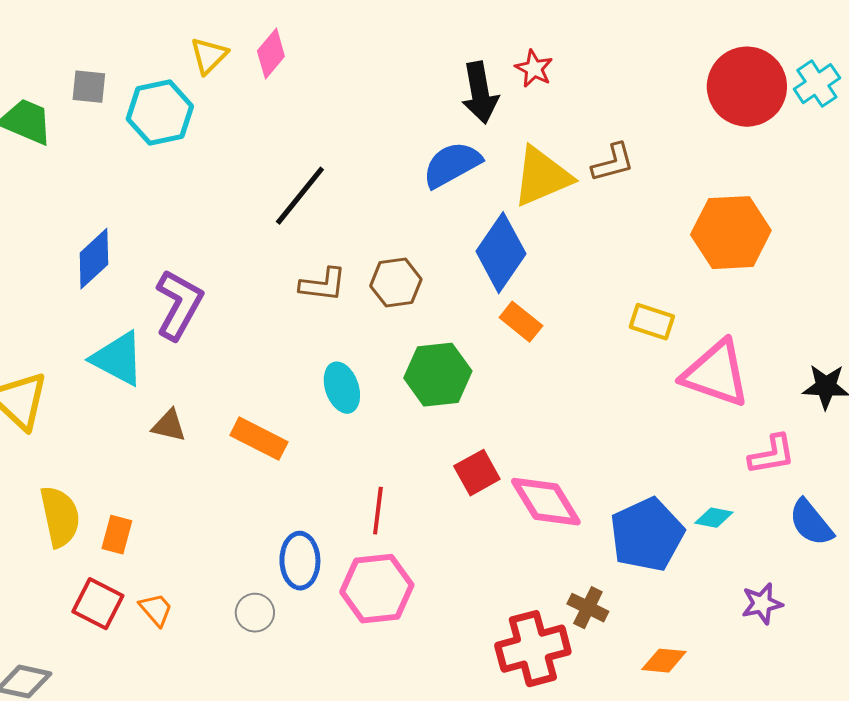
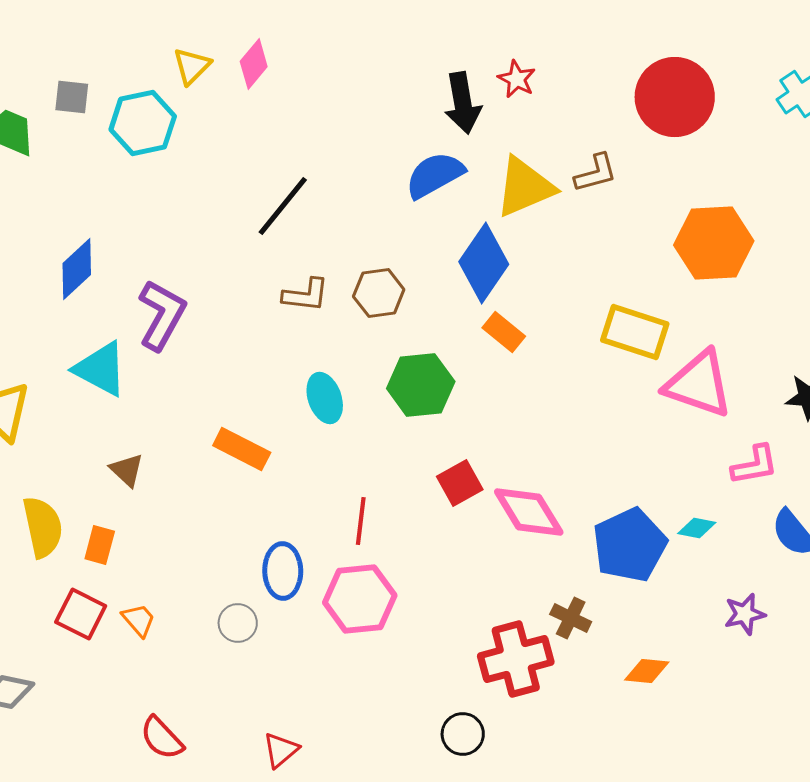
red circle: (747, 87) -> (675, 97), moved
yellow rectangle: (652, 322) -> (635, 332), size x1.5
brown triangle: (169, 426) -> (127, 470), moved, turned 30

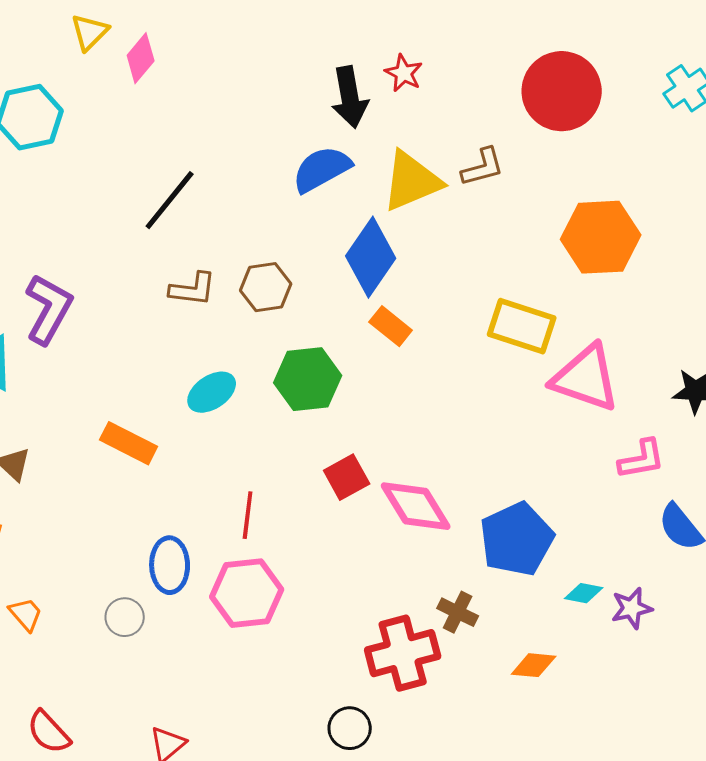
yellow triangle: (192, 66) -> (90, 32), moved
cyan ellipse: (325, 398) -> (212, 392), turned 75
cyan diamond: (697, 528) -> (584, 593), moved

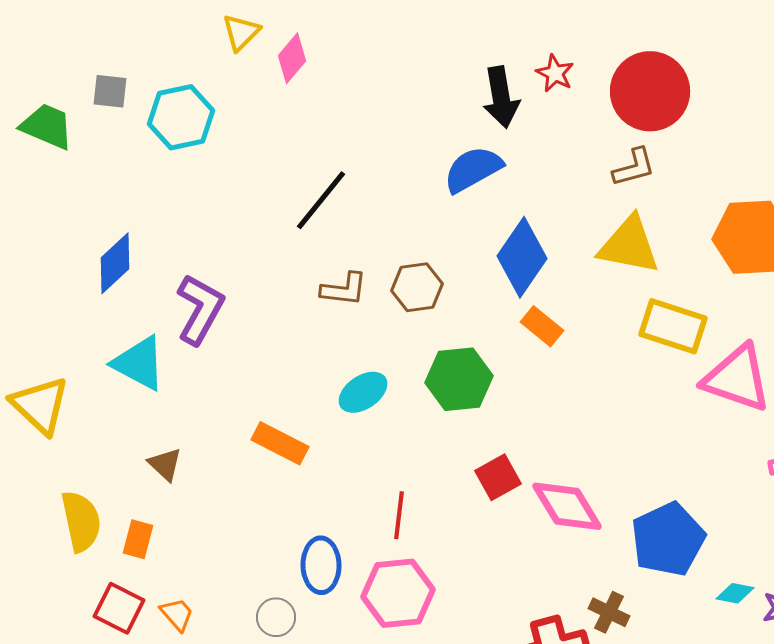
red circle: (562, 91) -> (650, 91), moved
yellow triangle: (412, 181) -> (629, 245), moved, turned 34

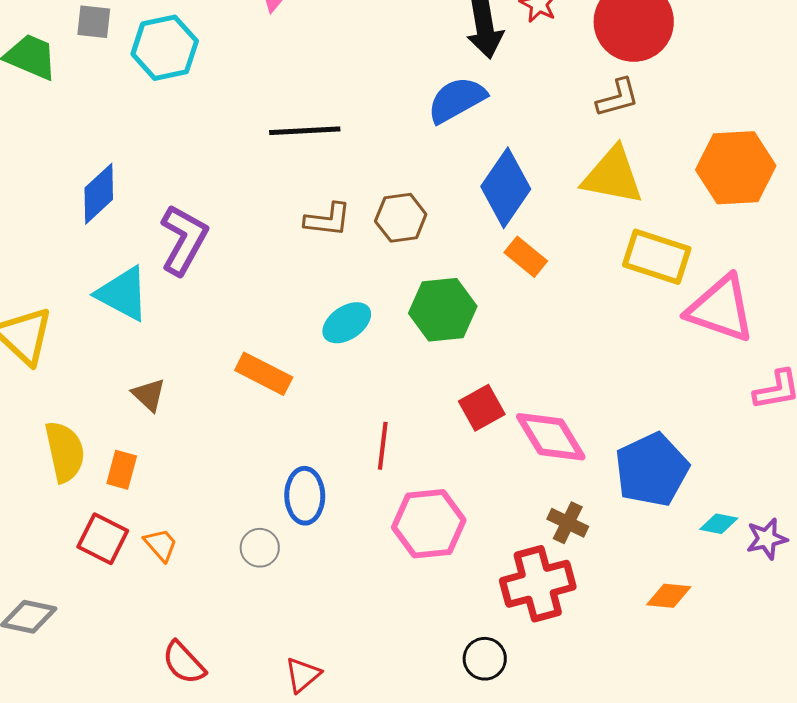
black line: (321, 200) -> (305, 131), turned 48
pink hexagon: (398, 593) -> (429, 524), moved
brown cross: (609, 612) -> (568, 523), moved

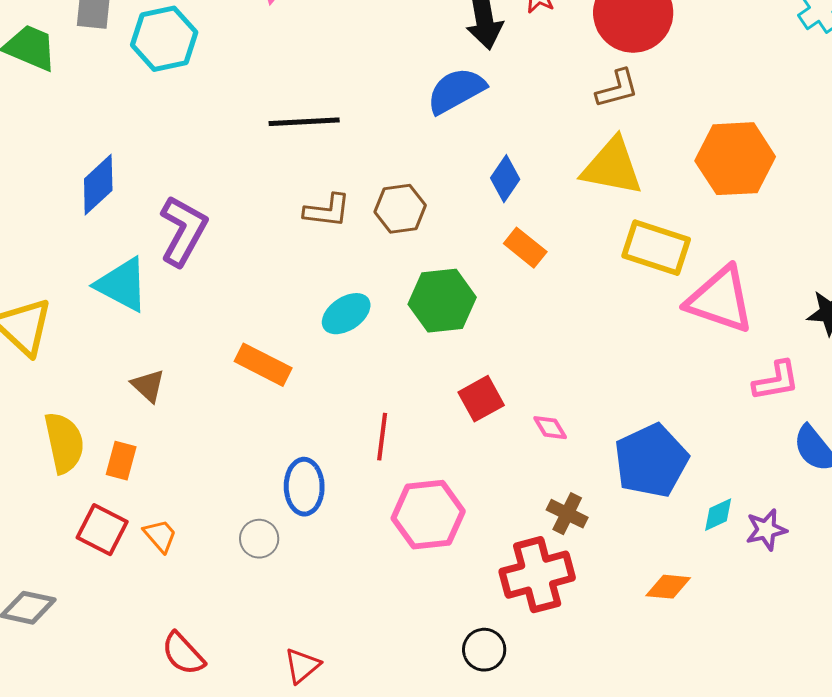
blue diamond: (506, 188) -> (505, 179), size x0.6
pink diamond: (551, 437) -> (550, 428), size x0.5
cyan diamond: (719, 524) -> (718, 515), turned -36

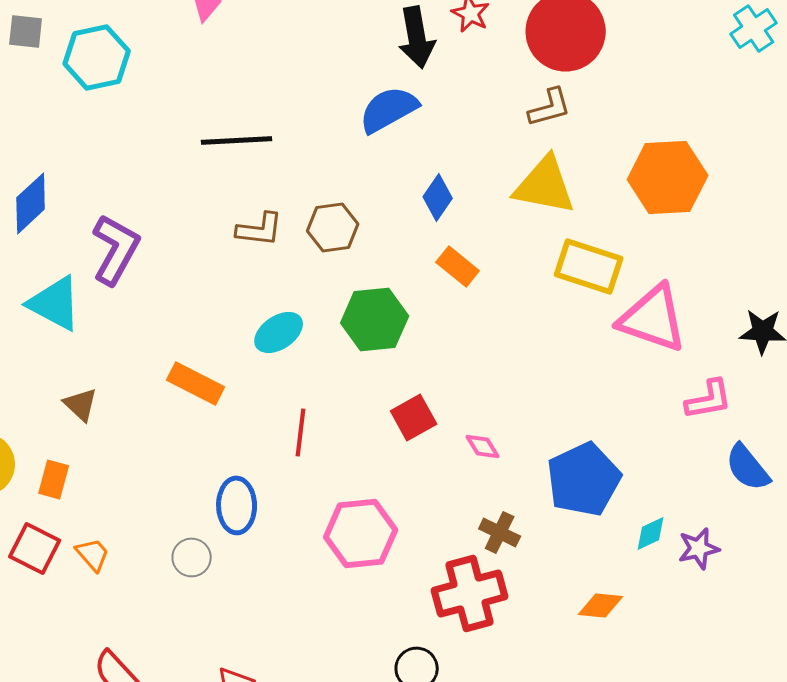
red line: (382, 437) -> (301, 432), moved

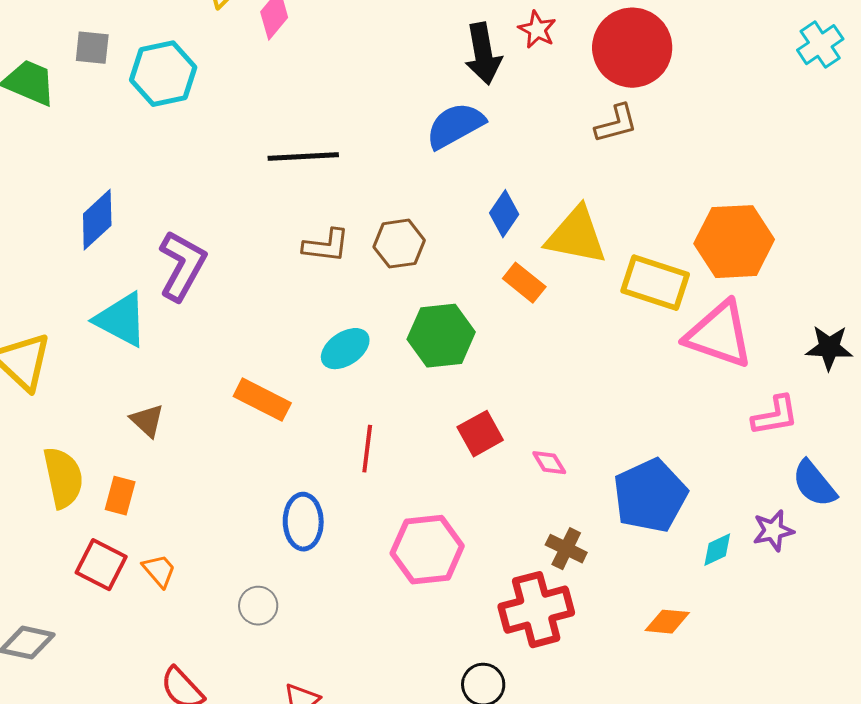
orange hexagon: (668, 177) -> (734, 242), moved
yellow triangle: (545, 185) -> (576, 236), moved
purple star: (699, 548) -> (773, 531), moved
gray circle: (192, 557) -> (258, 606), moved

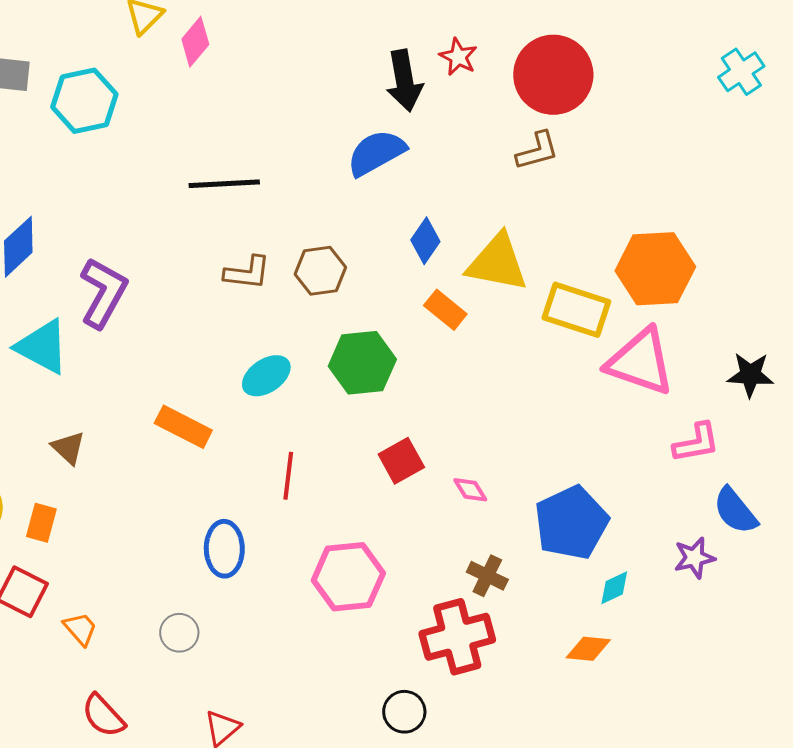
cyan diamond: (717, 550) -> (614, 588), moved
orange trapezoid: (159, 571) -> (80, 629), moved

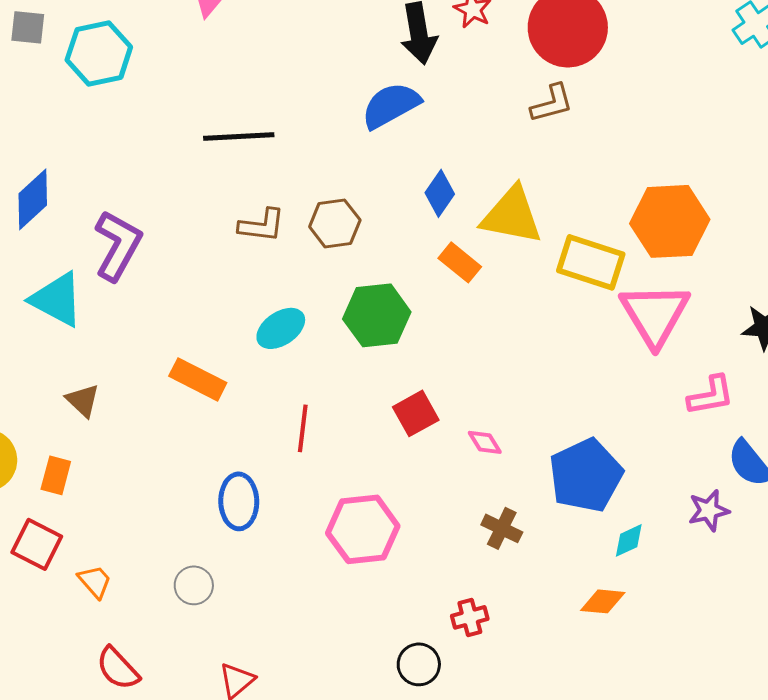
pink triangle: (640, 362) -> (655, 314), turned 40
red cross: (457, 637) -> (470, 617), moved, size x0.5

